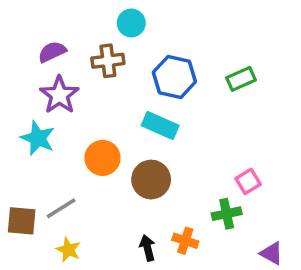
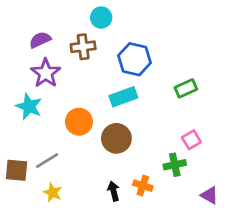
green rectangle: (241, 79) -> (186, 88), moved
cyan rectangle: (160, 126) -> (123, 97), turned -44

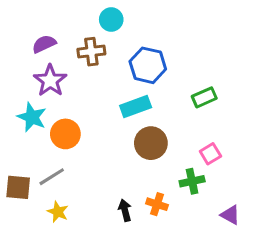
orange circle: (79, 122) -> (65, 134), moved
brown circle: (116, 138) -> (151, 143), moved

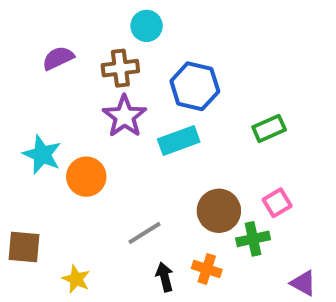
purple star: (50, 81) -> (124, 116), moved
brown circle: (151, 143) -> (219, 211), moved
gray line: (52, 177) -> (145, 233), moved

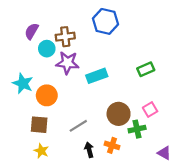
cyan circle: (147, 26) -> (47, 49), moved
purple semicircle: (58, 58) -> (32, 31), turned -35
blue hexagon: (195, 86) -> (105, 21), moved
purple star: (124, 116) -> (67, 63), turned -30
brown square: (24, 247) -> (39, 125), moved

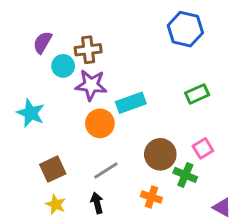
blue hexagon: (105, 21) -> (185, 29), moved
orange circle: (47, 95) -> (100, 123), moved
brown square: (39, 125) -> (53, 169), turned -30
green cross: (137, 129) -> (185, 175), turned 35
black arrow: (89, 150) -> (97, 203), moved

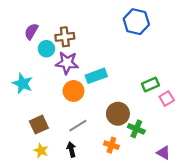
green rectangle: (197, 94) -> (150, 84), moved
pink square: (203, 148) -> (167, 99), moved

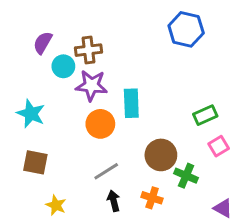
cyan rectangle: (96, 76) -> (131, 103), turned -72
pink square: (167, 99) -> (219, 146), moved
brown square: (39, 125) -> (35, 162), moved, turned 36
black arrow: (71, 149) -> (114, 201), moved

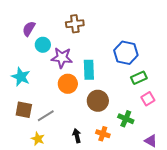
blue hexagon: (186, 29) -> (126, 53), moved
brown cross: (89, 50) -> (75, 24), moved
brown circle: (161, 155) -> (98, 101), moved
gray line: (106, 171) -> (46, 116), moved

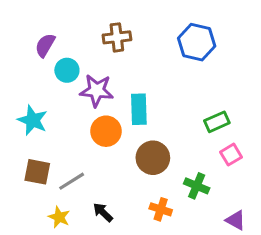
blue hexagon: (126, 53) -> (197, 42), moved
black arrow: (77, 136) -> (103, 212), moved, turned -32

